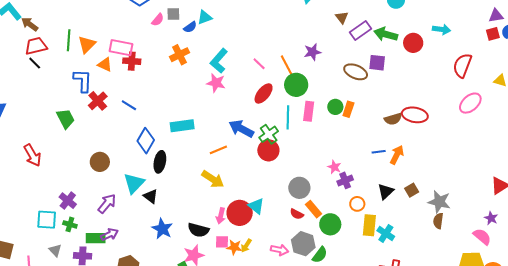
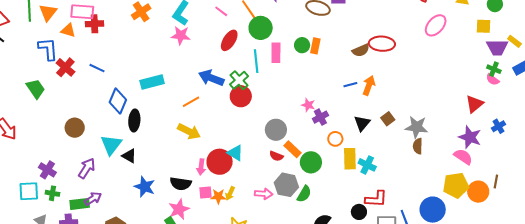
purple star: (491, 218) -> (470, 137), size x1.6

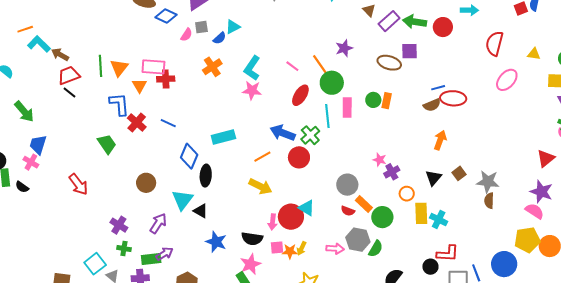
orange triangle: (68, 30) -> (139, 86), turned 42
blue line: (350, 85) -> (438, 88), moved
red circle: (241, 96) -> (299, 157), moved
cyan square: (29, 191) -> (95, 264), moved, turned -35

